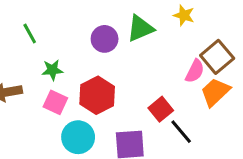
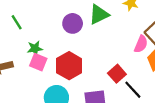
pink square: (55, 102) -> (38, 62), moved

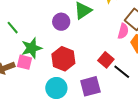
green star: (35, 48) -> (32, 48), size x1.5
pink square: (38, 62) -> (24, 62), moved

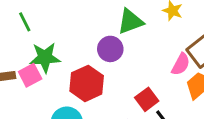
purple circle: (61, 22) -> (110, 49), moved
pink square: (24, 62) -> (30, 75), turned 35

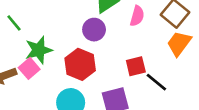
pink semicircle: (181, 64) -> (137, 16), moved
red square: (147, 99) -> (136, 66), turned 36

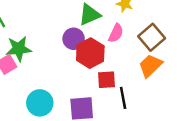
red hexagon: (80, 64) -> (90, 53), moved
black line: (156, 82) -> (123, 98), turned 30

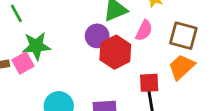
brown square: (152, 37) -> (183, 36), turned -35
red square: (106, 80) -> (149, 83), moved

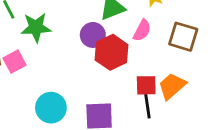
green star: (36, 46) -> (36, 27), moved
orange trapezoid: (182, 67) -> (172, 86), moved

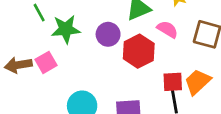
pink semicircle: (142, 30) -> (167, 29), turned -85
purple circle: (93, 35) -> (108, 34), moved

